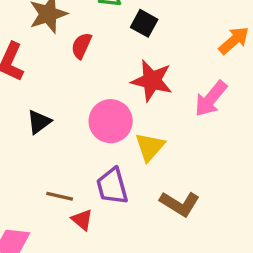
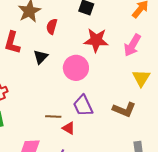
black triangle: (39, 122) -> (41, 57), moved
yellow triangle: (150, 147) -> (141, 78), moved

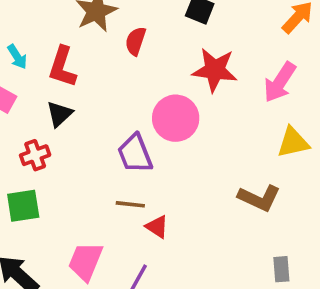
black triangle: (41, 57) -> (60, 114), moved
yellow triangle: (141, 78) -> (293, 142), turned 42
purple trapezoid: (83, 106) -> (135, 154), moved

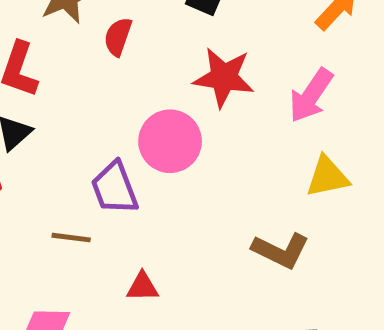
brown line: (130, 204) -> (71, 238), moved
red triangle: (157, 227) -> (142, 287), turned -35

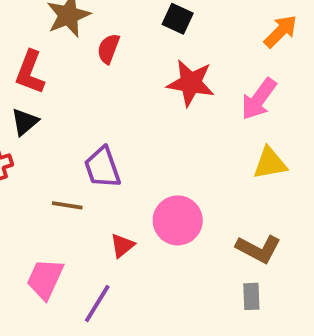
pink circle: (170, 141) -> (178, 220), moved
brown L-shape: (281, 251) -> (258, 249), moved
red triangle: (142, 287) -> (122, 246), turned -40

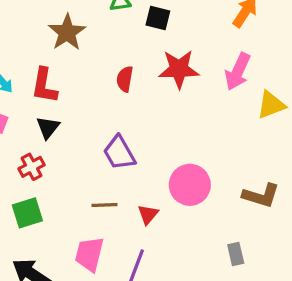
red semicircle: (108, 49) -> (125, 79), moved
yellow triangle: (270, 163) -> (271, 105), moved
brown line: (67, 205) -> (104, 205), moved
gray rectangle: (251, 296) -> (236, 254), moved

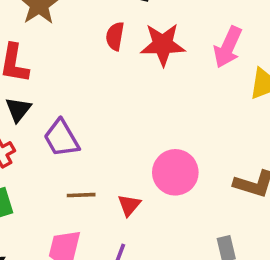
red semicircle: (125, 79) -> (115, 36), moved
purple trapezoid: (119, 153) -> (61, 138), moved

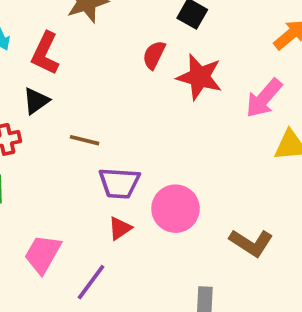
purple trapezoid: (61, 138) -> (119, 183), moved, turned -72
brown line: (81, 195) -> (85, 140), moved

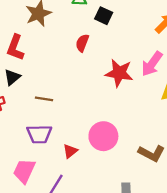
red star: (199, 77) -> (119, 73), moved
purple trapezoid: (119, 183) -> (39, 134), moved

